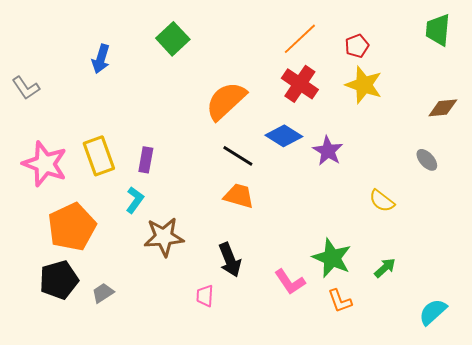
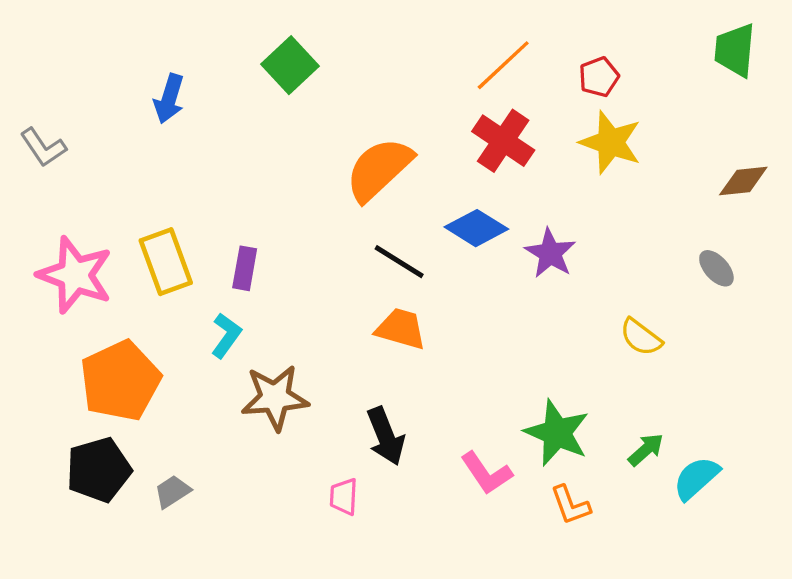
cyan semicircle: (433, 312) -> (696, 478), moved

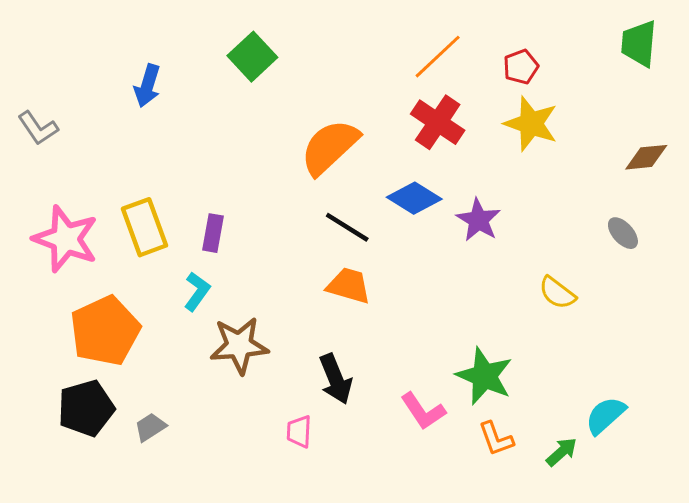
green arrow: (646, 450) -> (562, 452), moved

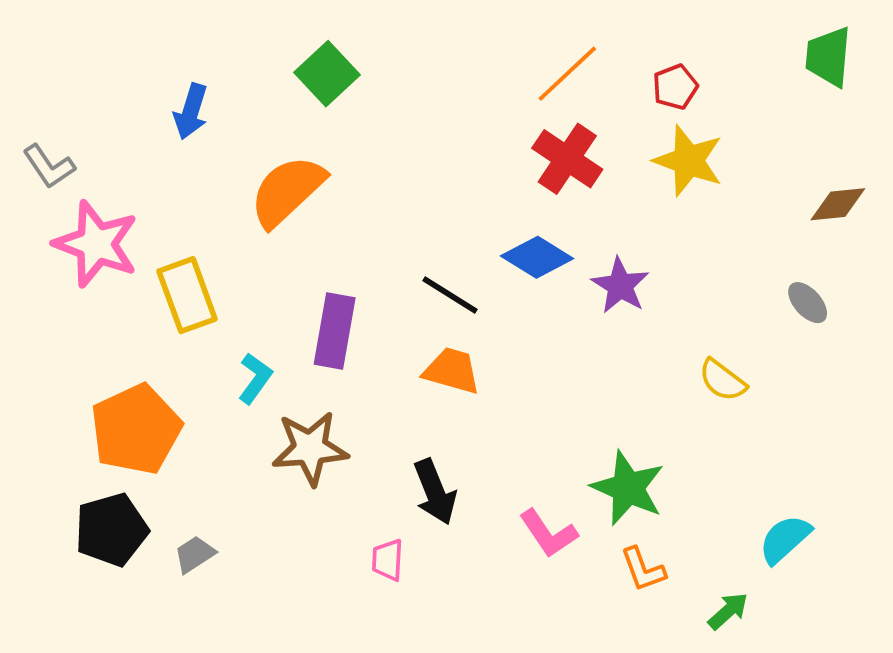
orange semicircle: (330, 147) -> (287, 191), moved
purple rectangle: (213, 233) -> (335, 331), moved, size x1.5
pink star: (66, 239) -> (96, 244), moved
green arrow: (562, 452) -> (728, 611), moved

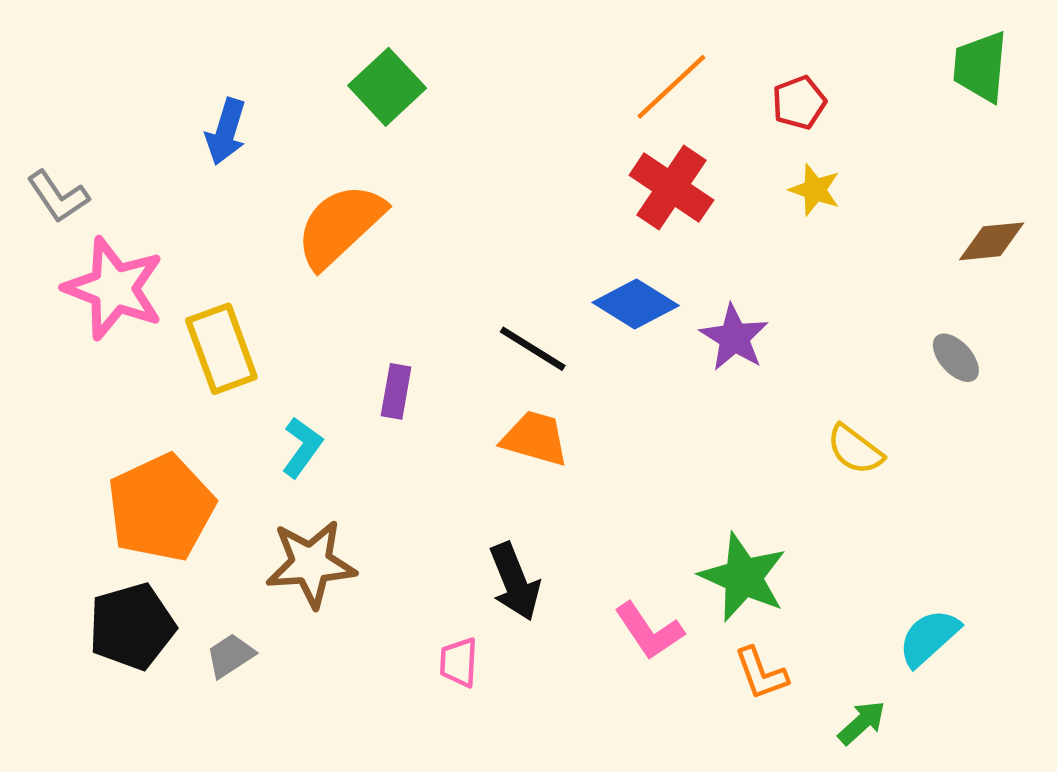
yellow star: (688, 161) -> (815, 190), size x0.6
purple rectangle: (335, 331) -> (396, 391), size x0.6
brown star: (310, 448) -> (311, 564), moved

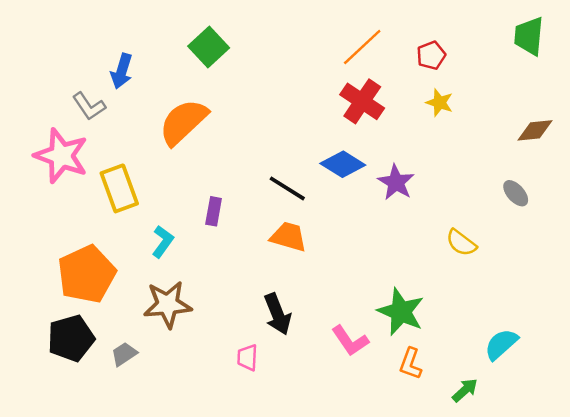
gray L-shape: (58, 197) -> (89, 106), moved
orange L-shape: (761, 673) -> (411, 364), turned 40

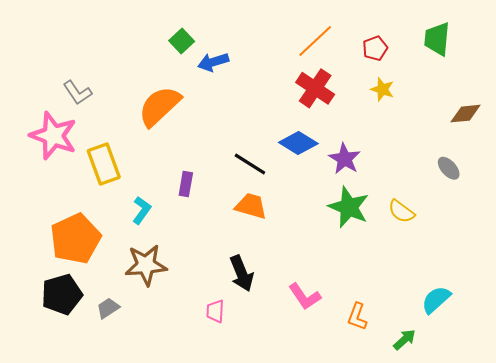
green trapezoid: (529, 36) -> (437, 39), moved
green square: (209, 47) -> (182, 41), size x0.7
blue arrow: (122, 71) -> (213, 62), moved, turned 56
green star: (401, 312) -> (349, 207), moved

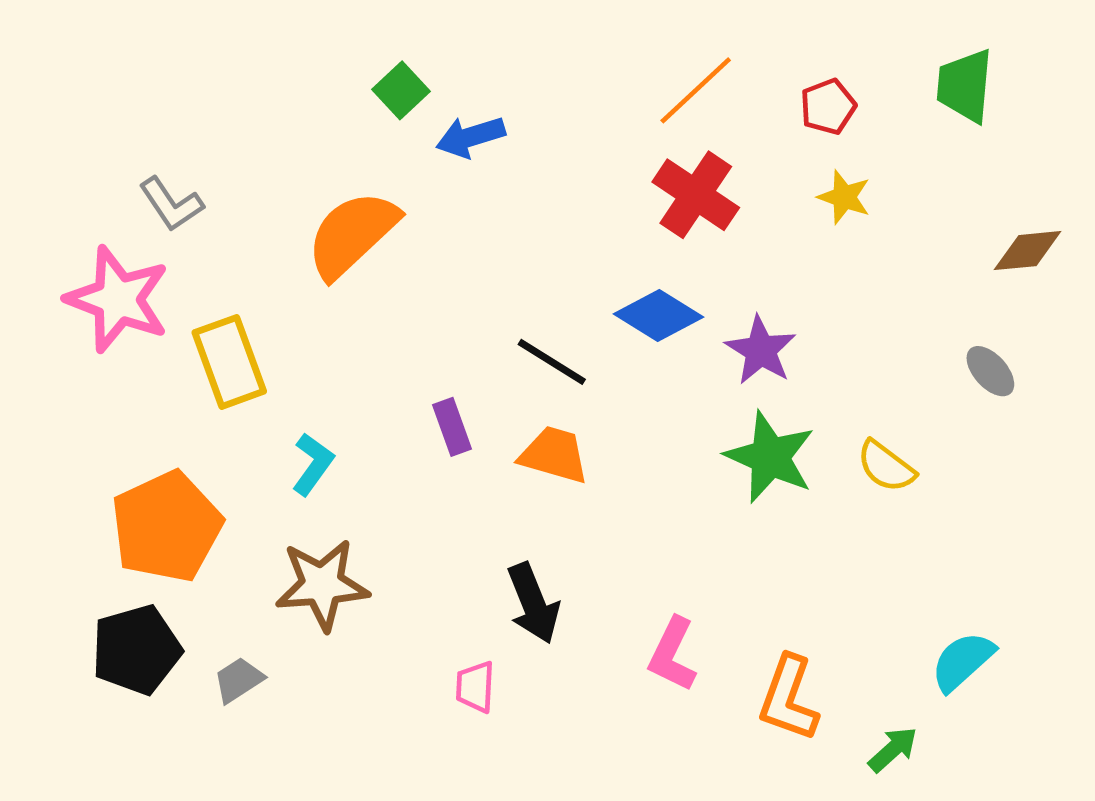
purple rectangle: (186, 184) -> (452, 427), moved, turned -30
pink L-shape: (305, 296) -> (672, 654), turned 60
orange L-shape: (357, 316) -> (789, 698), size x1.4

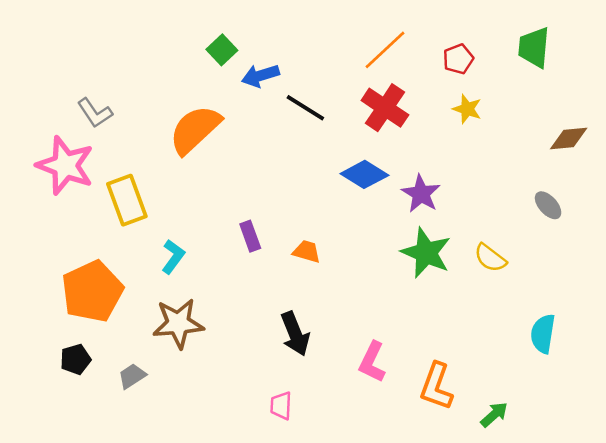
black line: (552, 362) -> (305, 108), moved
orange trapezoid: (554, 455) -> (307, 252), size x0.7
black pentagon: (136, 650) -> (76, 359), size x0.6
cyan semicircle: (963, 661) -> (543, 334), moved, turned -39
pink trapezoid: (475, 687) -> (281, 406), moved

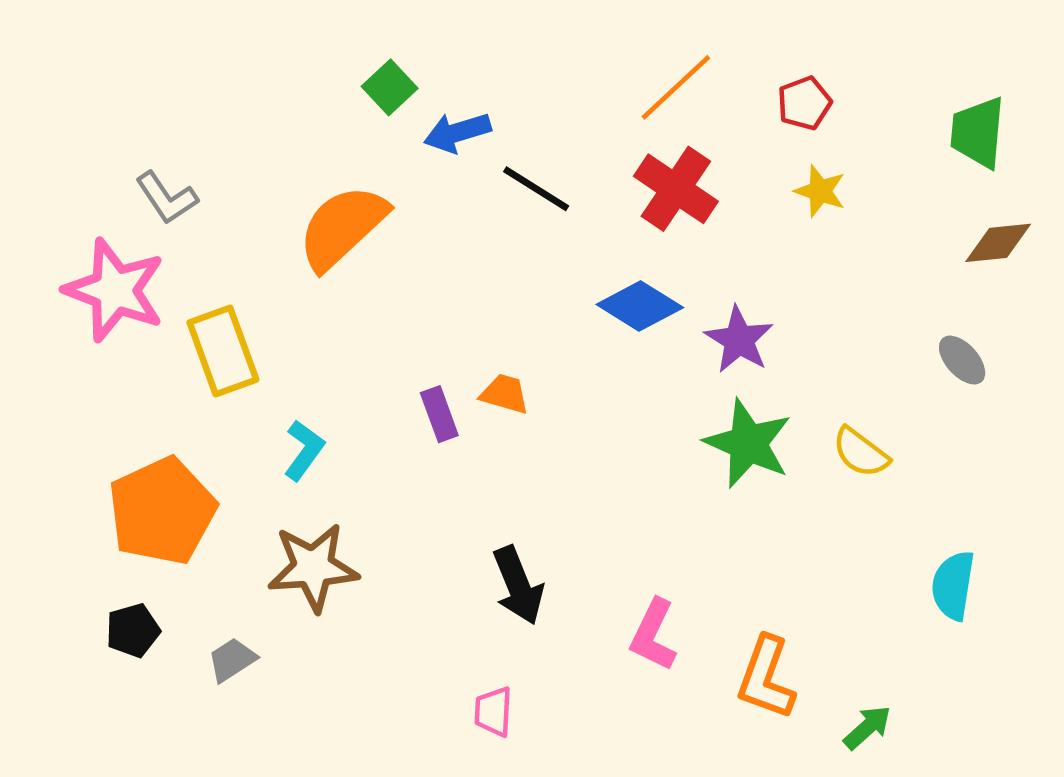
green trapezoid: (534, 47) -> (978, 132), moved
orange trapezoid: (307, 252) -> (505, 394), moved

